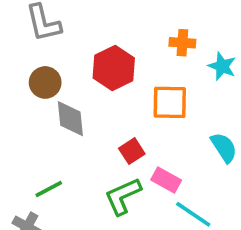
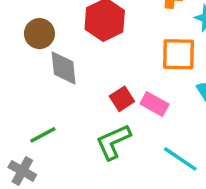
orange square: (170, 102) -> (179, 54), moved
pink rectangle: (166, 180) -> (155, 104), moved

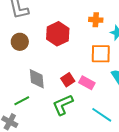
gray diamond: (64, 68) -> (37, 79), moved

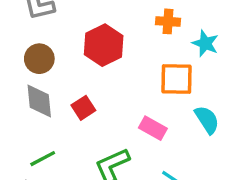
gray diamond: (37, 79) -> (39, 101), moved
red square: (68, 80) -> (83, 108), moved

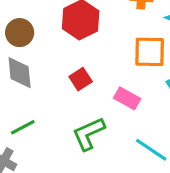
red square: (83, 108) -> (81, 79), moved

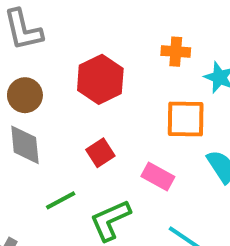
green line: (23, 127) -> (61, 200), moved

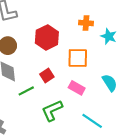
orange square: (186, 119) -> (78, 58), moved
green line: (61, 200) -> (26, 91), moved

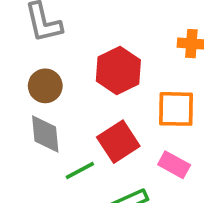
red square: (47, 76) -> (118, 142), size x1.5

